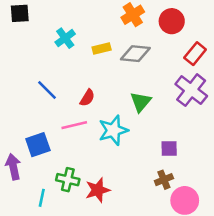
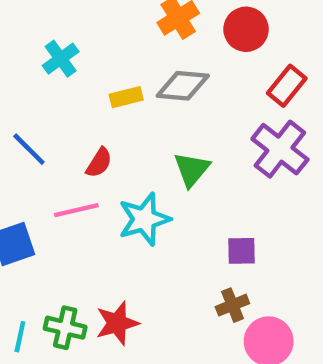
yellow rectangle: (102, 48) -> (126, 97), moved
green cross: (68, 180) -> (65, 328), moved

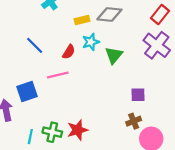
cyan star: (144, 219) -> (91, 42), moved, size x0.7

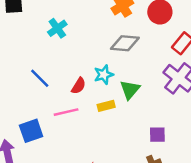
yellow rectangle: (82, 20) -> (106, 106), moved

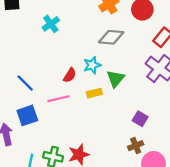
blue line: (40, 78) -> (25, 83), moved
purple square: (157, 135) -> (140, 119), turned 32

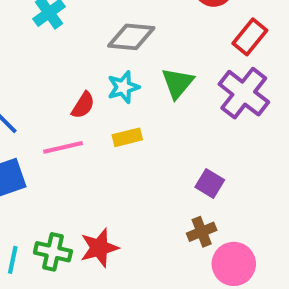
gray diamond: (111, 37) -> (131, 37), moved
green triangle: (116, 79) -> (178, 83), moved

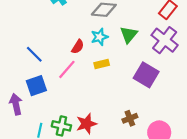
pink line: (63, 147) -> (67, 69), turned -36
purple square: (210, 184) -> (146, 75), moved, size x1.6
brown cross: (202, 232) -> (130, 118), moved

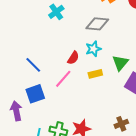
green triangle: (129, 35) -> (120, 63), moved

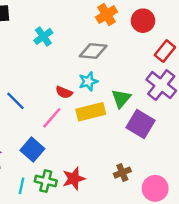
red semicircle: (73, 58) -> (64, 92), turned 80
yellow rectangle: (95, 74) -> (91, 112), size x1.6
blue square: (35, 94) -> (32, 149), moved, turned -30

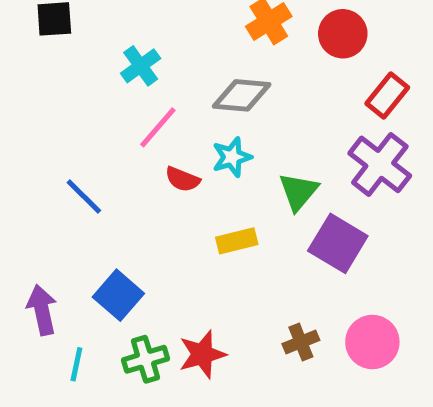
yellow rectangle: (91, 112) -> (237, 241), moved, size x0.7
pink line: (52, 118) -> (158, 127), moved
green cross: (46, 181) -> (146, 359), turned -30
cyan line: (21, 186) -> (76, 364), moved
pink circle: (155, 188) -> (372, 342), moved

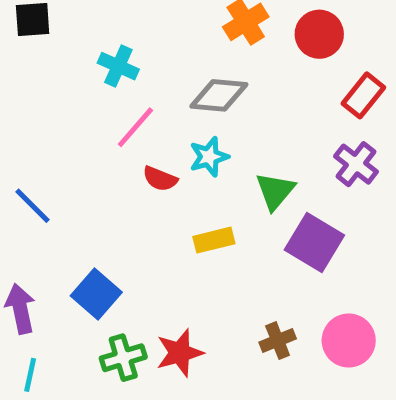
cyan cross: (141, 66) -> (118, 66), turned -30
purple cross: (380, 164) -> (356, 164), size x0.7
blue line: (84, 197) -> (33, 206), moved
cyan line: (76, 364) -> (30, 375), moved

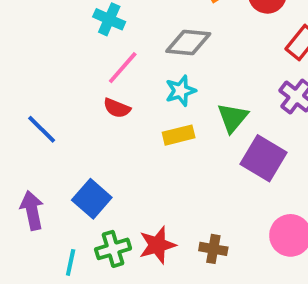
red semicircle: (160, 179) -> (117, 108), moved
yellow rectangle: (214, 240) -> (179, 135), moved
brown cross: (278, 341) -> (213, 249), moved, turned 32
cyan line: (30, 375) -> (71, 262), moved

